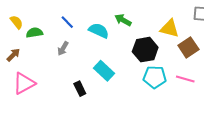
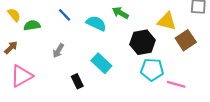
gray arrow: (63, 49) -> (58, 51), moved
pink line: (185, 79) -> (176, 84), moved

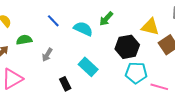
green arrow: (120, 13) -> (106, 19), turned -77
green semicircle: (32, 25) -> (24, 40), moved

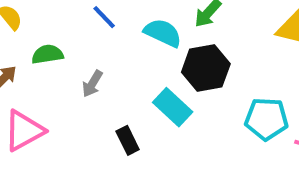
black hexagon: (127, 47) -> (206, 68), moved

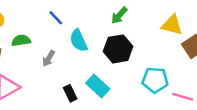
cyan semicircle: (163, 33) -> (79, 41), moved, turned -140
cyan rectangle: (173, 107) -> (98, 86), moved

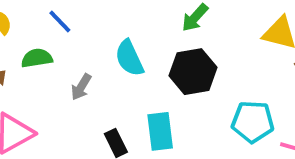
blue line: (56, 18) -> (60, 21), moved
cyan rectangle: (98, 86) -> (160, 131), turned 40

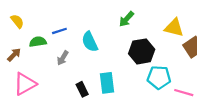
blue line: (60, 21) -> (59, 31), moved, turned -64
black hexagon: (193, 72) -> (142, 51), moved

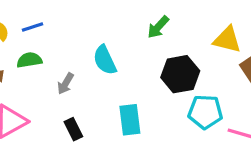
blue line: (59, 31) -> (33, 27), moved
black rectangle: (82, 89) -> (73, 129), moved

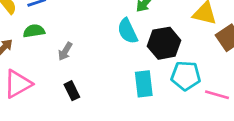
cyan semicircle: (105, 60) -> (127, 31), moved
cyan rectangle: (130, 120) -> (144, 84), moved

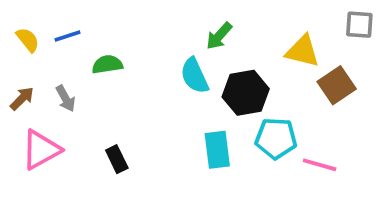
green semicircle: (34, 31) -> (107, 64), moved
gray arrow: (65, 51) -> (66, 99), moved, turned -60

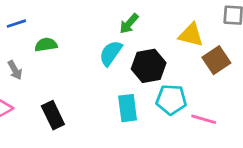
cyan semicircle: (194, 76) -> (111, 53), turned 60
black rectangle: (117, 159) -> (53, 115), size x1.4

